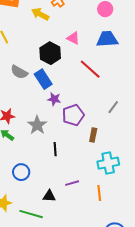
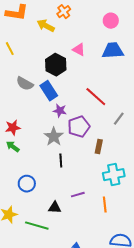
red line: (90, 69) -> (96, 97), moved
gray star: (37, 125) -> (54, 137), moved

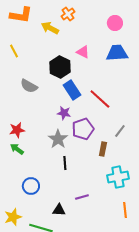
blue rectangle: (49, 91) -> (72, 90), moved
gray line: (119, 119) -> (120, 131), moved
orange line: (105, 205) -> (125, 210), moved

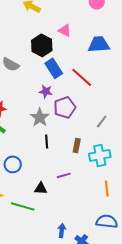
blue trapezoid: (117, 53) -> (99, 44), moved
gray line: (120, 131) -> (102, 121), moved
brown rectangle: (103, 149) -> (77, 145), moved

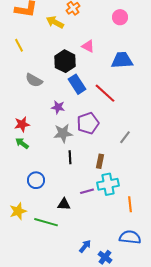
purple star: (46, 91) -> (58, 107), moved
gray star: (40, 117) -> (63, 133), turned 30
cyan cross: (100, 155) -> (108, 184), moved
blue arrow: (62, 230) -> (85, 246), turned 32

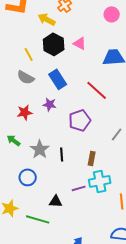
yellow line: (19, 45) -> (29, 54), moved
black hexagon: (65, 61) -> (54, 44), moved
blue rectangle: (77, 84) -> (58, 79), moved
red star: (22, 124) -> (25, 112), moved
gray star: (63, 133) -> (40, 149), moved, turned -30

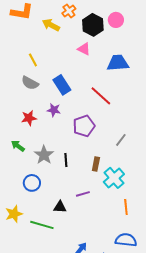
black hexagon: (54, 44) -> (93, 25), moved
cyan cross: (100, 181) -> (114, 178), moved, turned -30

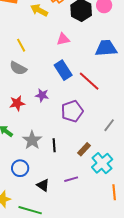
pink triangle: (84, 49) -> (63, 39), moved, turned -40
blue rectangle: (62, 85) -> (63, 70), moved
brown rectangle: (96, 164) -> (84, 149), turned 32
black triangle: (60, 207) -> (43, 185), moved, turned 32

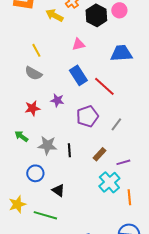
gray line: (109, 125) -> (116, 124), moved
gray star: (32, 140) -> (47, 145), turned -30
cyan cross: (102, 163) -> (109, 182), moved
purple line: (71, 179) -> (123, 162), moved

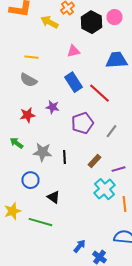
yellow line: (36, 50) -> (32, 57), turned -56

